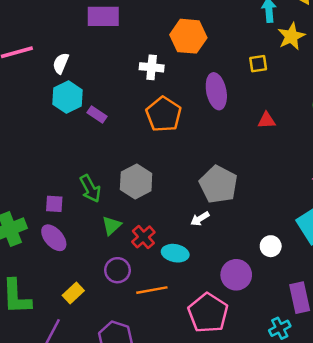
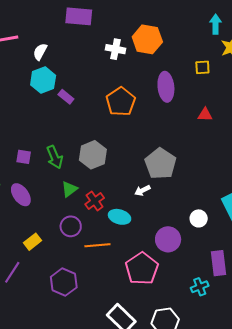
white cross: (152, 67) -> (115, 49), moved
purple square: (54, 204) -> (24, 157), moved

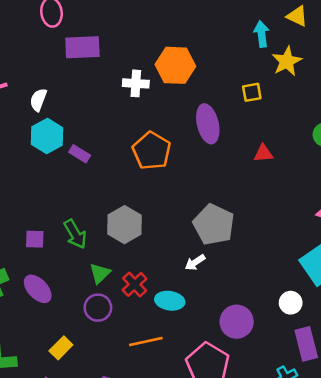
white circle: (199, 218) -> (291, 303), moved
purple circle: (71, 226) -> (98, 308), moved

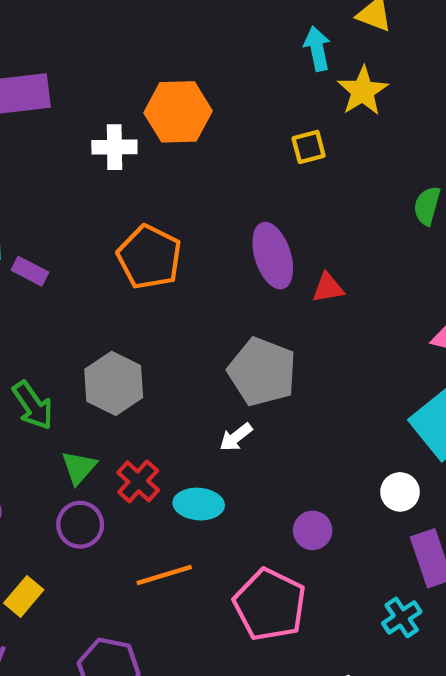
purple ellipse: (208, 124) -> (273, 256), moved
red triangle: (263, 153) -> (328, 288), moved
purple circle: (237, 322) -> (313, 530), size x0.7

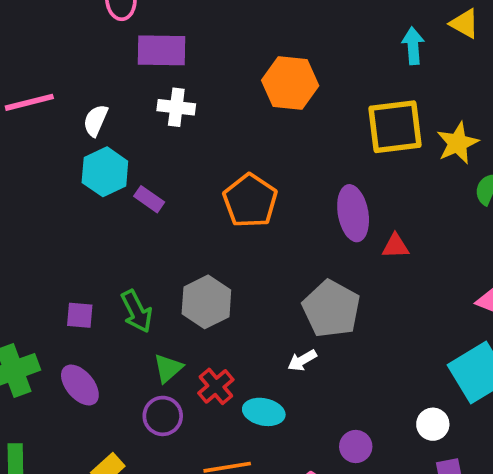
yellow star: (363, 91) -> (458, 143), moved
white cross: (114, 147) -> (176, 107), moved
yellow square: (309, 147) -> (395, 127), size x2.0

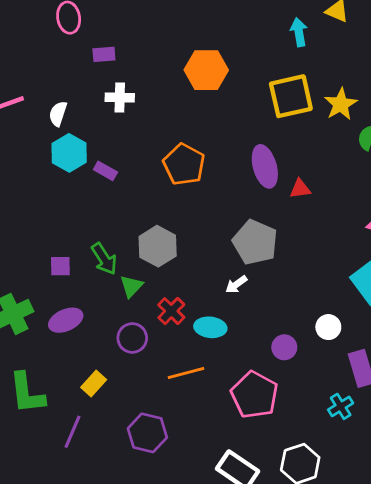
purple rectangle: (161, 50) -> (104, 54), size x0.6
green triangle: (168, 368) -> (131, 286), moved
purple ellipse: (80, 385) -> (66, 320), turned -68
white circle: (433, 424) -> (328, 327), moved

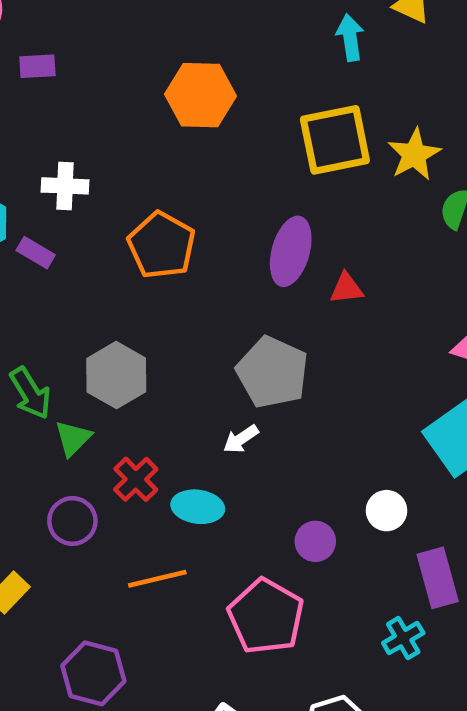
white cross: (120, 97) -> (65, 186), moved
purple ellipse: (265, 166) -> (291, 251), turned 30

